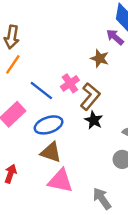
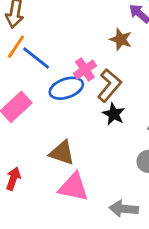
blue line: (41, 91) -> (36, 58), moved
blue ellipse: (49, 125) -> (66, 88), moved
gray arrow: (102, 199) -> (124, 209), turned -50

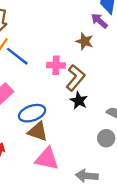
pink cross: (85, 70) -> (56, 65), turned 36
blue ellipse: (66, 88) -> (32, 113), moved

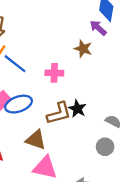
brown L-shape: (75, 78) -> (59, 113), moved, turned 35
blue ellipse: (32, 113) -> (18, 104), moved

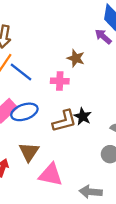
brown star: (83, 49) -> (76, 58), moved
brown triangle: (36, 140) -> (29, 152), moved, turned 45

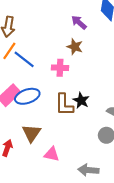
purple arrow: (103, 37) -> (79, 22), moved
brown L-shape: (64, 121) -> (64, 105), turned 105
pink triangle: (51, 175) -> (52, 154), size x0.7

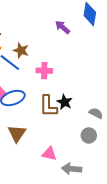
brown star: (75, 47) -> (21, 50), moved
pink triangle: (52, 154) -> (49, 154), moved

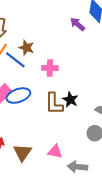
purple arrow: (62, 27) -> (77, 24), moved
brown triangle: (17, 133) -> (22, 153), moved

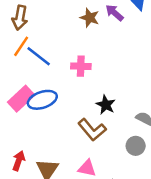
brown star: (27, 48) -> (90, 18), moved
brown L-shape: (54, 104) -> (92, 130), moved, turned -40

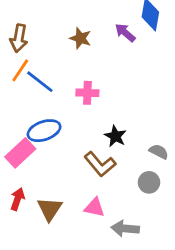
brown star: (90, 18) -> (80, 38), moved
pink rectangle: (21, 99) -> (20, 153), moved

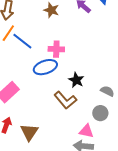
blue ellipse: (44, 131) -> (45, 67), moved
pink triangle: (94, 208) -> (86, 131), moved

